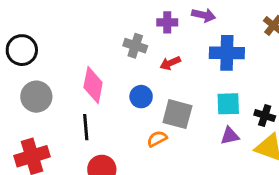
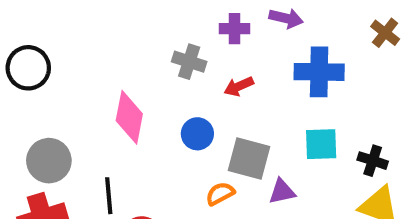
gray circle: (36, 97) -> (49, 161), moved
black line: (86, 127) -> (109, 196), moved
purple triangle: (230, 136) -> (282, 192), moved

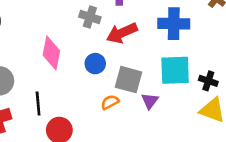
red arrow: (239, 86) -> (122, 33), size x1.6
cyan square: (321, 144) -> (175, 70), size x1.4
purple triangle: (282, 192) -> (150, 101), turned -42

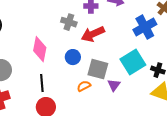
blue cross: (174, 24) -> (145, 27), moved, turned -30
cyan square: (175, 70) -> (133, 62), turned -30
black line: (38, 103) -> (42, 83), moved

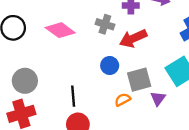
pink diamond: (40, 49) -> (60, 30), moved, turned -65
gray square: (98, 69) -> (139, 80), turned -30

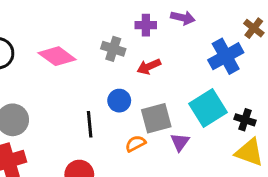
red arrow: (133, 38) -> (149, 67), size x0.7
black line: (73, 96) -> (90, 124), moved

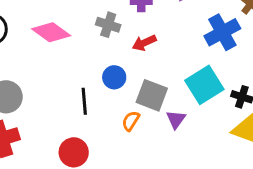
gray square: (156, 118) -> (152, 95), turned 36
orange semicircle: (135, 143) -> (131, 121), turned -30

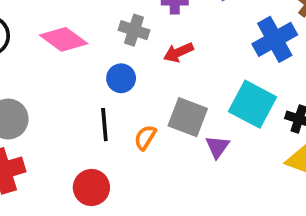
blue circle: (114, 77) -> (121, 78), moved
cyan square: (204, 85) -> (253, 104), turned -30
orange semicircle: (131, 121) -> (145, 138), moved

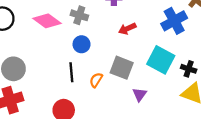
gray cross: (134, 30) -> (79, 15), moved
red arrow: (178, 52) -> (127, 29), moved
purple triangle: (217, 147) -> (140, 94), moved

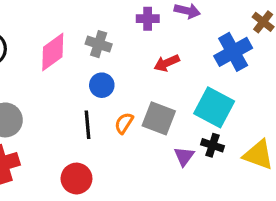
pink diamond: (47, 21) -> (53, 52), turned -72
black cross: (189, 69) -> (213, 145), moved
orange semicircle: (96, 80) -> (124, 123), moved

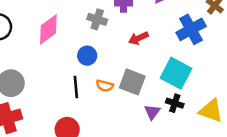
gray cross: (99, 44) -> (97, 19), moved
orange semicircle: (124, 123) -> (105, 86), turned -108

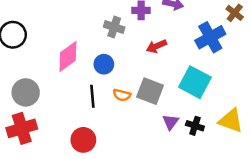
pink diamond: (48, 29) -> (68, 57), moved
black cross: (175, 103) -> (195, 126), moved

